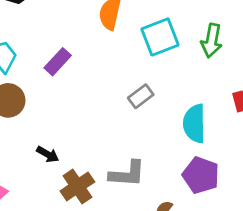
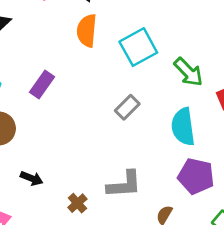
green arrow: (212, 41) -> (188, 72), moved, turned -48
black arrow: (48, 154) -> (32, 178), moved
brown cross: (77, 186) -> (77, 203), size x0.6

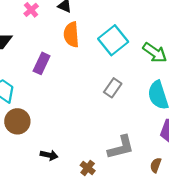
purple rectangle: (42, 84) -> (42, 63), moved

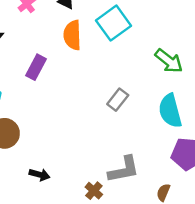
cyan square: (113, 40) -> (113, 23), moved
brown cross: (88, 168) -> (94, 191), moved

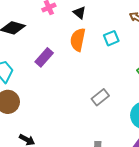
cyan square: (113, 23) -> (111, 38), size x0.6

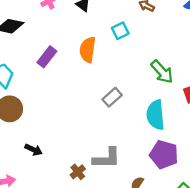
orange semicircle: (78, 40) -> (88, 50), moved

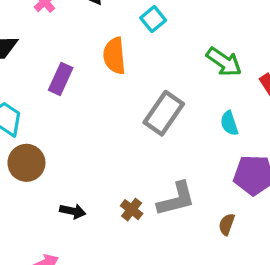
gray rectangle: (112, 97) -> (164, 113), size x1.5
cyan semicircle: (156, 115) -> (229, 123), size x0.6
brown cross: (78, 172) -> (132, 210), moved

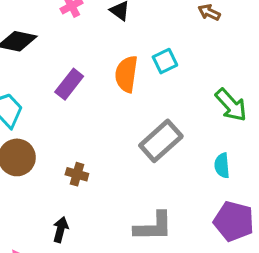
cyan square: (153, 19) -> (165, 61), moved
brown cross: (132, 210) -> (77, 174), moved, turned -35
black arrow: (73, 211) -> (61, 230), moved, turned -100

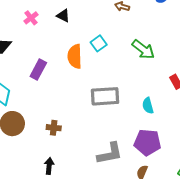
green arrow: (231, 105) -> (143, 49), moved
gray rectangle: (161, 141) -> (105, 96), turned 48
purple pentagon: (234, 221) -> (147, 142), moved

